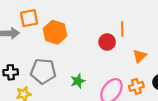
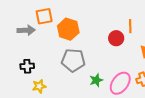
gray pentagon: (43, 71) -> (73, 60), moved
green star: (78, 81) -> (96, 80), moved

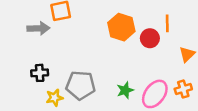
orange hexagon: (68, 29) -> (121, 27), moved
gray pentagon: (73, 60) -> (81, 85), moved

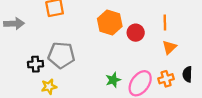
orange line: (167, 23) -> (165, 22), moved
gray arrow: (38, 28) -> (14, 24), moved
gray pentagon: (81, 85) -> (61, 55), moved

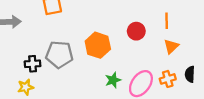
orange hexagon: (110, 22) -> (98, 45), moved
yellow star: (49, 87) -> (26, 87), moved

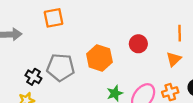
orange line: (167, 21) -> (180, 33), moved
black cross: (33, 64) -> (33, 77), turned 35

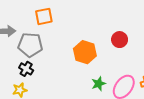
gray pentagon: (61, 67) -> (30, 45), moved

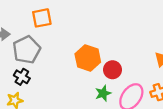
red circle: (120, 40) -> (112, 70), moved
gray pentagon: (30, 45) -> (27, 50), turned -30

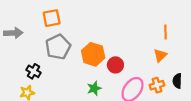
gray pentagon: (27, 50) -> (58, 47), moved
green star: (103, 93) -> (94, 88), moved

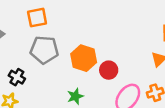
gray pentagon: (58, 47) -> (44, 50), turned 30
green star: (94, 88) -> (75, 96), moved

